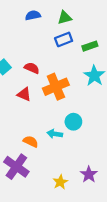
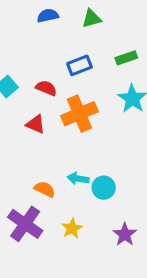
blue rectangle: (64, 39) -> (79, 65), moved
cyan circle: (73, 122) -> (104, 188), moved
yellow star: (60, 182) -> (72, 228), moved

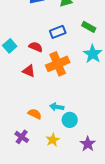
green rectangle: (126, 58) -> (89, 27), turned 48
cyan circle: (104, 188) -> (70, 120), moved
purple cross: (25, 224) -> (22, 137), size x0.6

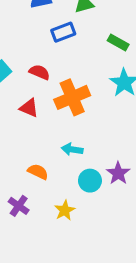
blue rectangle: (58, 32) -> (63, 32), moved
cyan arrow: (57, 107) -> (72, 149), moved
purple star: (88, 144) -> (118, 173), moved

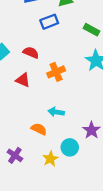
orange cross: (72, 97) -> (56, 72), size x0.7
orange semicircle: (38, 172) -> (39, 129), moved
cyan circle: (90, 181) -> (70, 147), moved

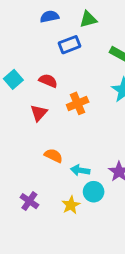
red triangle: (23, 80) -> (39, 113), turned 49
cyan arrow: (56, 112) -> (80, 170), moved
orange semicircle: (39, 129) -> (53, 156), moved

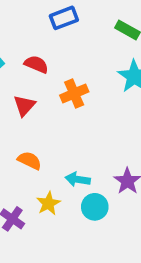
orange semicircle: (53, 156) -> (30, 160), moved
yellow star: (71, 205) -> (48, 203), moved

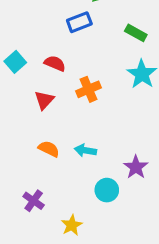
cyan arrow: (78, 179) -> (85, 150), moved
yellow star: (48, 203) -> (72, 225), moved

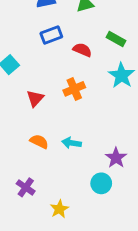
blue rectangle: (79, 22) -> (51, 35), moved
red semicircle: (55, 63) -> (82, 50), moved
cyan circle: (107, 190) -> (101, 183), moved

